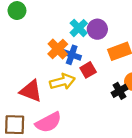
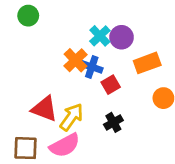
yellow arrow: (62, 82) -> (71, 117), moved, turned -40
black cross: (119, 91) -> (113, 122), moved

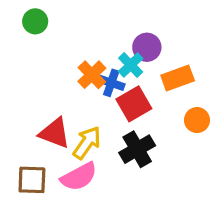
cyan cross: (100, 36) -> (131, 65), moved
red square: (111, 85) -> (134, 104), size x1.5
black cross: (113, 122) -> (137, 149), size x1.5

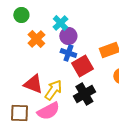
purple circle: (147, 47) -> (68, 36), moved
cyan cross: (131, 65) -> (60, 23), moved
orange cross: (92, 75) -> (36, 39), moved

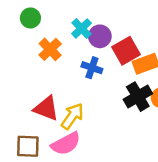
purple circle: (68, 36) -> (100, 36), moved
red square: (82, 66) -> (126, 51), moved
black cross: (84, 94) -> (138, 97), moved

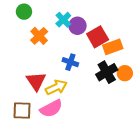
blue cross: (92, 68) -> (70, 62), moved
red triangle: (46, 108) -> (36, 81), turned 35
yellow arrow: (72, 116) -> (56, 87), turned 30

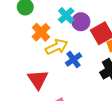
blue cross: (70, 62) -> (73, 59), turned 35
yellow arrow: (56, 87) -> (57, 47), moved

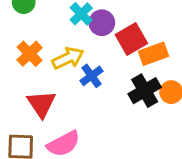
orange cross: (41, 32) -> (30, 54), moved

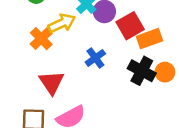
yellow arrow: (68, 58) -> (62, 23), moved
black cross: (145, 91) -> (142, 71), turned -32

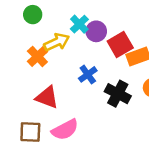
black cross: (142, 71) -> (118, 94), moved
red triangle: (52, 82) -> (47, 97), turned -35

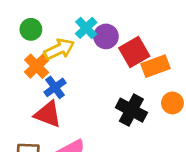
green circle: (33, 15) -> (31, 29), moved
blue cross: (88, 74) -> (55, 87), moved

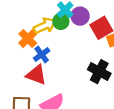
green circle: (31, 29) -> (61, 21), moved

